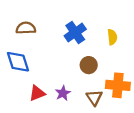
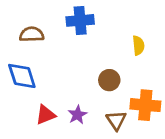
blue cross: (75, 33) -> (80, 20), moved, turned 30

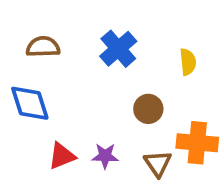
blue cross: (80, 20) -> (118, 49), moved, turned -36
purple star: (77, 115) -> (105, 156), turned 30

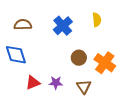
yellow semicircle: (188, 62) -> (97, 20), moved
orange cross: (197, 143) -> (105, 63), moved, turned 30

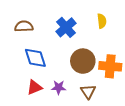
blue diamond: (16, 55) -> (35, 58), moved
brown circle: (79, 58) -> (83, 61), size x1.5
orange cross: (105, 63) -> (110, 66), turned -30

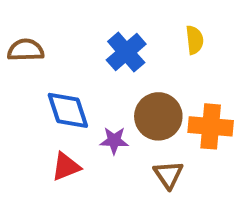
brown semicircle: (24, 26) -> (26, 50), moved
purple star: (59, 87) -> (114, 141), moved

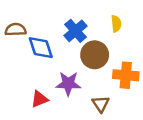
blue diamond: (68, 110) -> (41, 48), moved
brown circle: (158, 116) -> (95, 55), moved
purple star: (114, 141) -> (68, 84), size x1.5

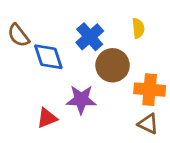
brown semicircle: (16, 30) -> (18, 35), turned -126
brown triangle: (101, 104) -> (148, 124), moved, turned -30

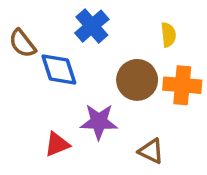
blue cross: (90, 37) -> (92, 26), moved
orange cross: (150, 90) -> (182, 85), moved
brown triangle: (148, 124) -> (151, 151), moved

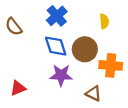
blue diamond: (59, 70) -> (56, 46), moved
orange cross: (182, 85) -> (111, 65), moved
red triangle: (57, 144) -> (18, 88), moved

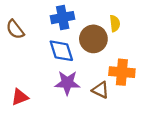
blue cross: (57, 16) -> (63, 18), turned 30
brown circle: (85, 49) -> (93, 39), moved
brown triangle: (93, 94) -> (101, 90), moved

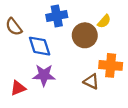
yellow semicircle: (115, 23) -> (104, 21), turned 48
blue diamond: (61, 51) -> (40, 46), moved
purple star: (67, 83) -> (44, 75), moved

